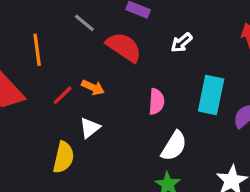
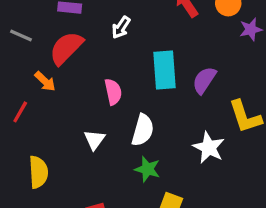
red semicircle: (124, 47) -> (66, 48), turned -63
orange arrow: (93, 87) -> (45, 81), moved, turned 35
white triangle: (90, 128) -> (94, 140), moved

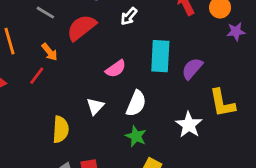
orange arrow: (45, 81) -> (50, 52), moved
pink semicircle: (113, 92) -> (116, 69), turned 60
yellow semicircle: (38, 172) -> (61, 129), moved

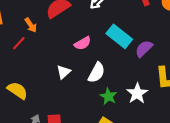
cyan rectangle: (160, 56) -> (119, 36), turned -60
yellow semicircle: (61, 129) -> (17, 90), moved, turned -65
green star: (136, 136) -> (108, 96), moved

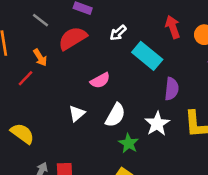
cyan rectangle: (119, 36) -> (147, 56), moved
purple semicircle: (144, 49) -> (172, 89), turned 138
white star: (137, 93) -> (157, 124), moved

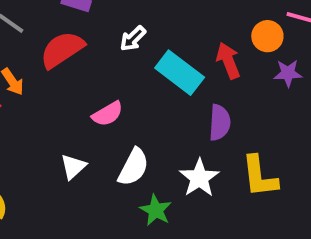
red arrow: (173, 27) -> (228, 61), moved

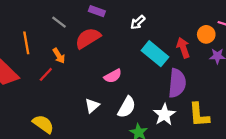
white arrow: (133, 39) -> (138, 22), moved
purple semicircle: (220, 123) -> (177, 83), size x1.4

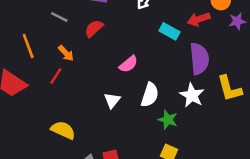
red semicircle: (88, 38) -> (94, 28), size x0.7
red arrow: (183, 48) -> (199, 19), turned -78
cyan rectangle: (155, 54) -> (169, 31), size x0.7

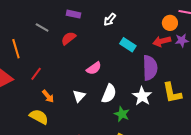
red arrow: (199, 19) -> (162, 41), moved
orange arrow: (66, 53) -> (48, 96), moved

